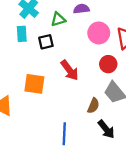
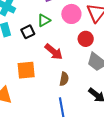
green triangle: (58, 19) -> (44, 20), moved
brown semicircle: (93, 106) -> (64, 79), moved

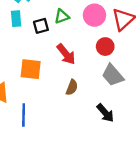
blue line: (62, 107) -> (24, 115), moved

